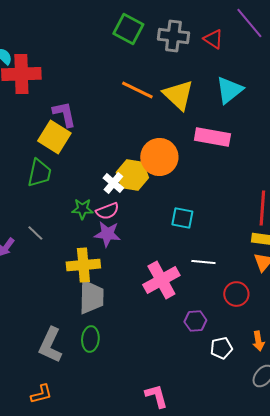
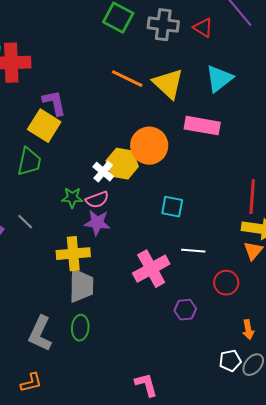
white pentagon: (221, 348) -> (230, 361), moved

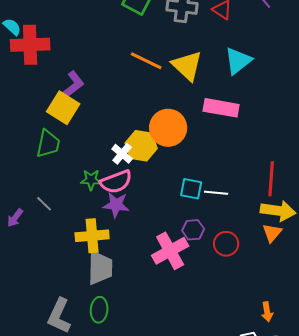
purple L-shape: (54, 103) -> (73, 85), turned 64
pink semicircle: (97, 200) -> (116, 182), size x1.4
white line: (193, 251) -> (216, 193), moved
red circle: (226, 283) -> (226, 244), moved
purple hexagon: (185, 310) -> (193, 230), moved

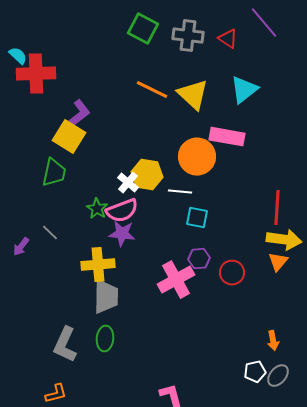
orange circle: (168, 128) -> (197, 157), moved
green star: (91, 180) -> (97, 209), turned 30
white line: (216, 193) -> (180, 192), moved

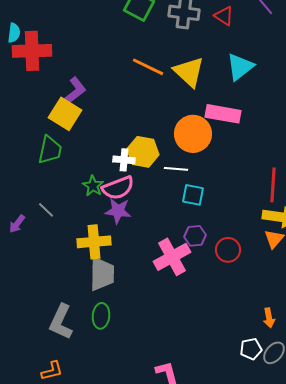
cyan semicircle: (18, 56) -> (14, 33), turned 54
white cross: (128, 183) -> (124, 160), turned -35

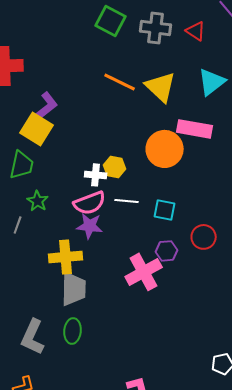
yellow hexagon: (143, 152) -> (115, 167), size x0.7
white line: (176, 169) -> (127, 201), moved
green star: (93, 186) -> (38, 201), moved
gray line: (46, 210) -> (18, 225), turned 66
red circle: (228, 250) -> (204, 237), moved

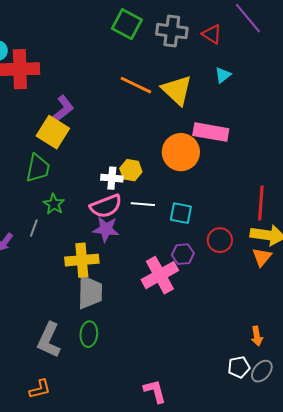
cyan triangle: (212, 82) -> (223, 75), moved, size x0.6

